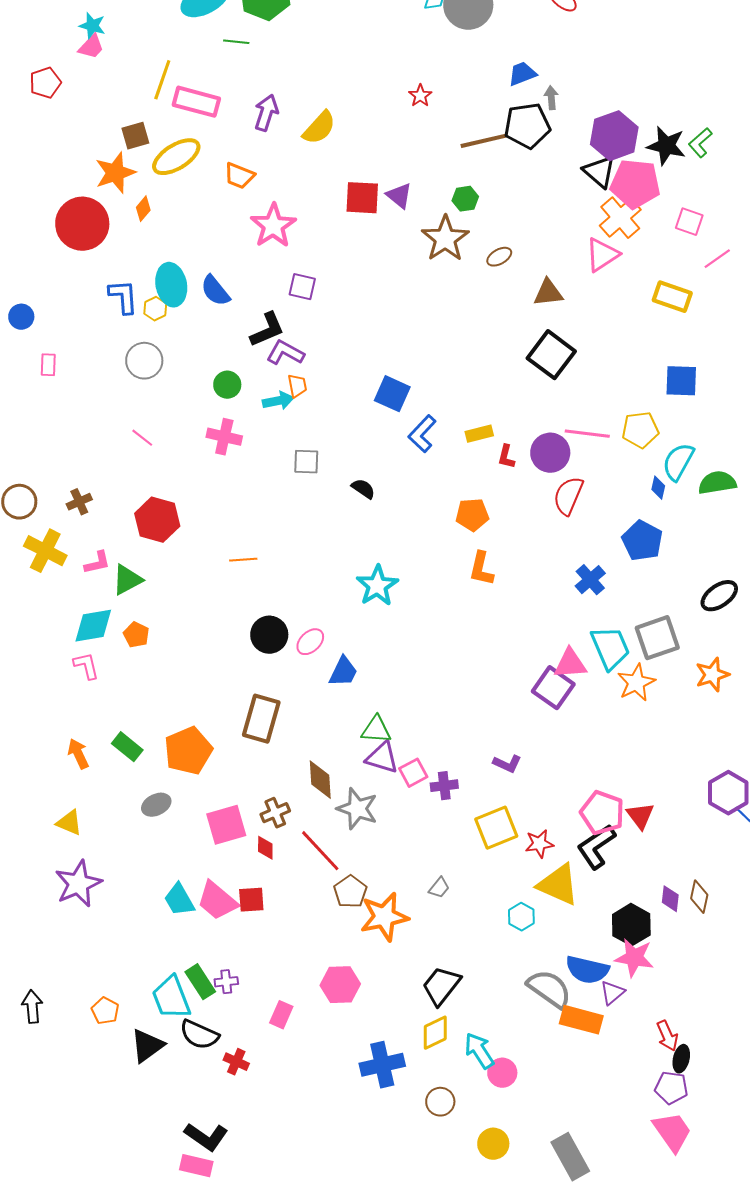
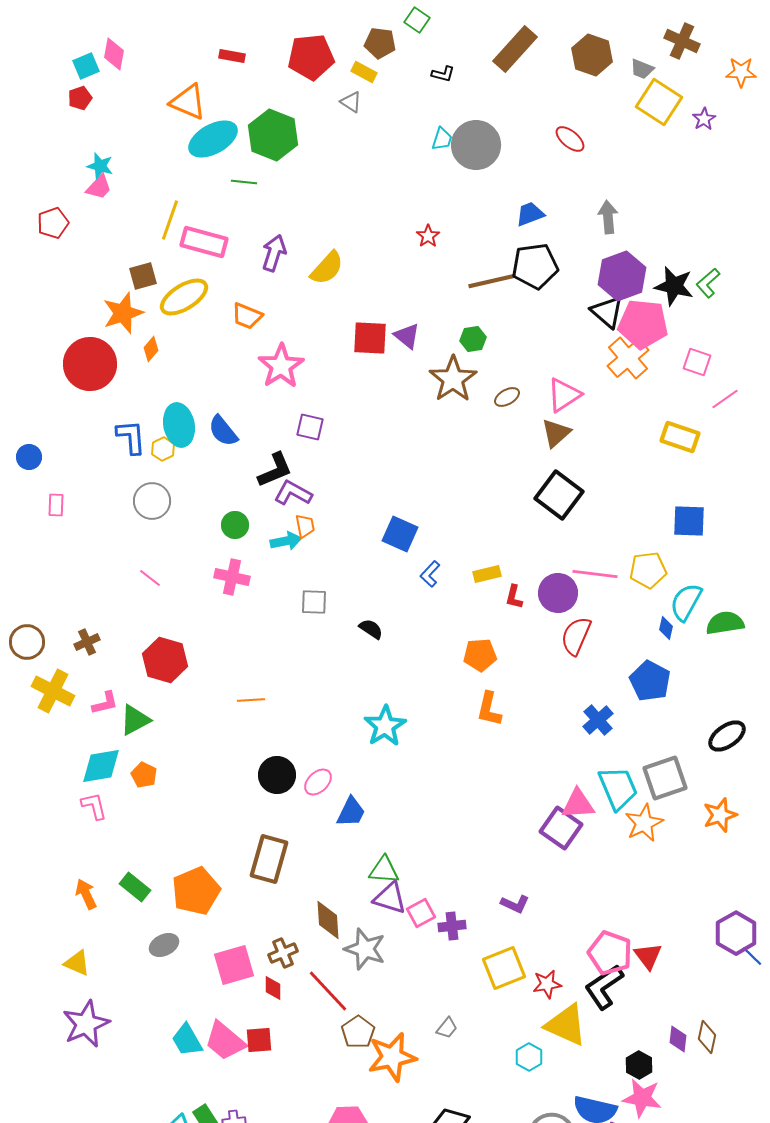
gray arrow: (551, 98) -> (608, 217), moved, size x1.4
pink triangle: (602, 255) -> (564, 395), moved
brown triangle: (548, 293) -> (556, 433), turned -36
blue L-shape: (422, 434) -> (430, 574), size x0.7
black hexagon: (631, 925) -> (639, 1065), size x0.7

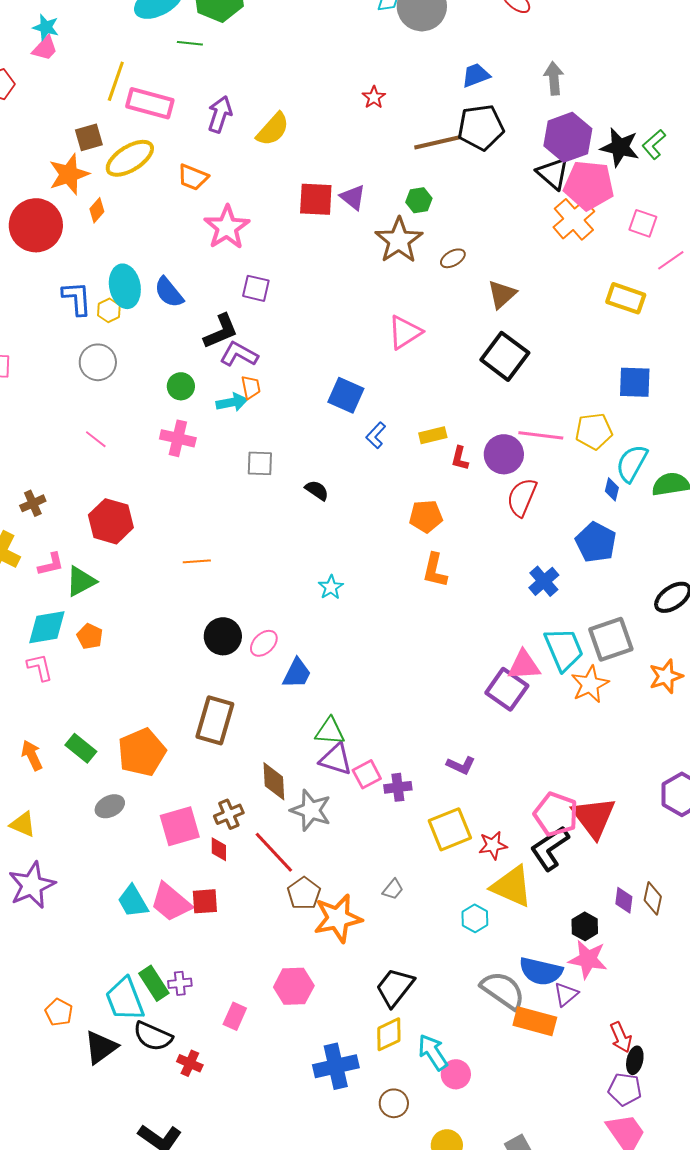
pink triangle: (564, 395) -> (405, 332), moved
cyan star: (385, 726) -> (331, 587), size x0.6
red triangle: (648, 956) -> (594, 817), size x1.6

